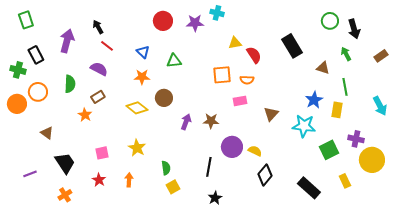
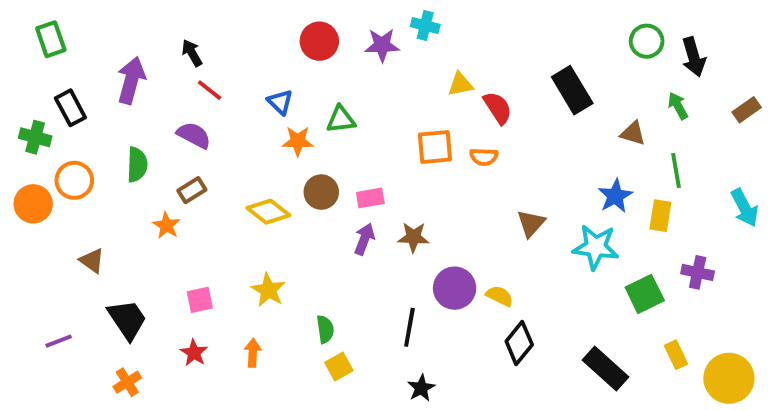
orange star: (142, 77) -> (298, 141), moved
pink rectangle: (240, 101) -> (370, 198), moved
yellow circle: (372, 160) -> (729, 378), moved

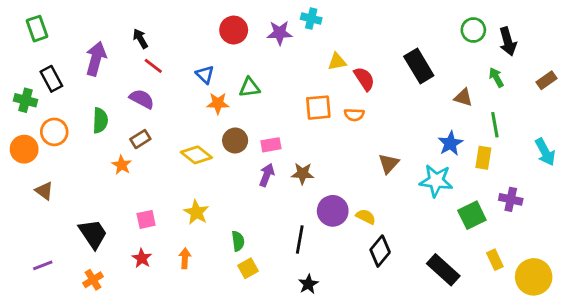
brown triangle: (92, 261) -> (44, 191), moved
purple line: (59, 341) -> (43, 265), moved

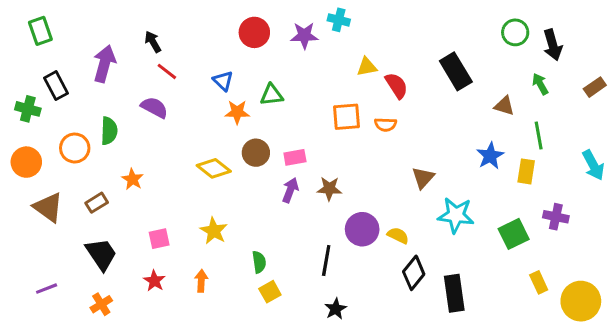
orange circle: (54, 132) -> (75, 148), moved
brown rectangle: (140, 139) -> (97, 203), moved
cyan star: (436, 181) -> (456, 215), moved
brown triangle: (44, 191) -> (48, 207), size x1.5
black rectangle: (443, 270) -> (454, 293), moved, turned 40

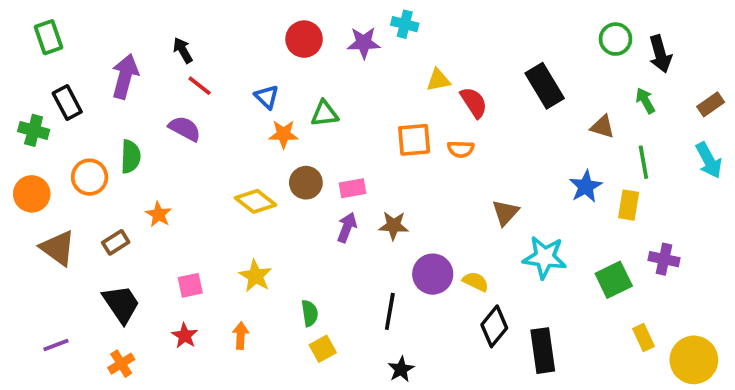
cyan arrow: (593, 165) -> (709, 160), moved

